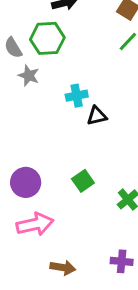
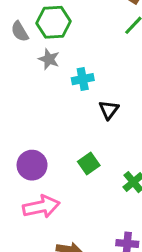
gray star: (29, 76) -> (49, 59), moved
black triangle: (97, 116) -> (109, 110), moved, turned -40

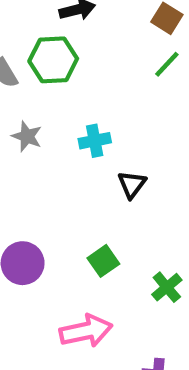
gray star: (49, 59) -> (27, 136), moved
pink arrow: (41, 207) -> (86, 331), moved

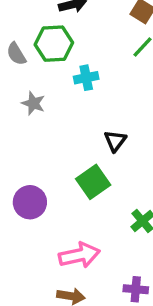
cyan cross: (95, 141) -> (86, 78), moved
green square: (103, 261) -> (93, 182), moved, size x1.4

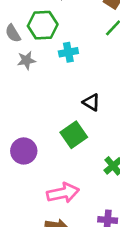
gray star: (33, 103) -> (26, 60), moved, turned -30
black triangle: (115, 141) -> (91, 102), turned -36

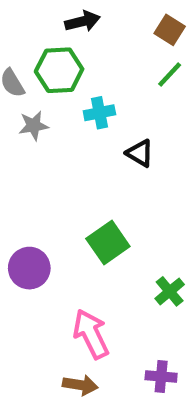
black triangle: (91, 102) -> (140, 153), moved
pink arrow: (63, 193) -> (91, 334), turned -104

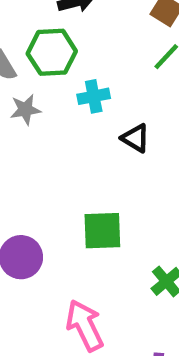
green square: (108, 243) -> (102, 231), turned 33

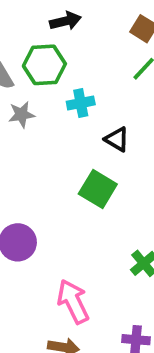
green square: (102, 231) -> (98, 189), moved, turned 33

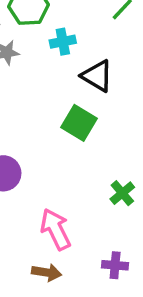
black triangle: (117, 139) -> (97, 76), size x1.4

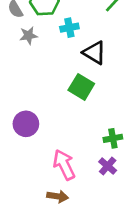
green cross: (122, 193) -> (113, 138), turned 30
purple cross: (115, 265) -> (108, 166), moved, turned 36

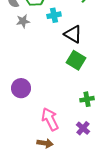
green square: (81, 87) -> (76, 60), moved
purple cross: (108, 166) -> (83, 128), moved

